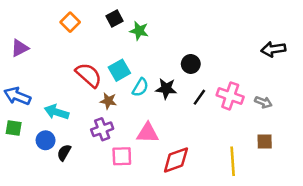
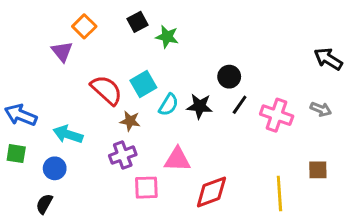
purple triangle: (20, 48) -> (62, 51), moved, turned -42
black arrow: (273, 49) -> (328, 59), turned 40
black line: (199, 97) -> (240, 105), moved
gray arrow: (263, 102) -> (321, 109), moved
black semicircle: (64, 153) -> (44, 204), moved

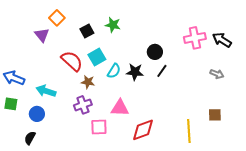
black square: (137, 22) -> (87, 31), moved
pink cross: (277, 115) -> (195, 38), moved, turned -30

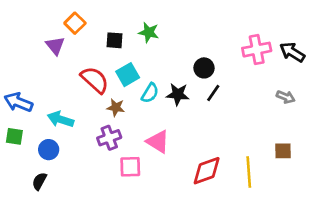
black square: (87, 31) -> (114, 40), turned 32
pink triangle: (120, 108) -> (158, 142), turned 30
red diamond: (143, 130) -> (207, 171), moved

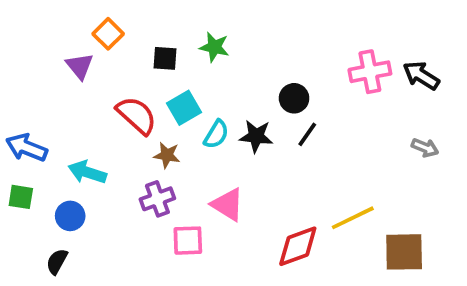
gray arrow: (286, 97) -> (425, 148), moved
brown square: (283, 151) -> (404, 252), moved, size x1.6
yellow line: (249, 172) -> (353, 218), moved, turned 68

